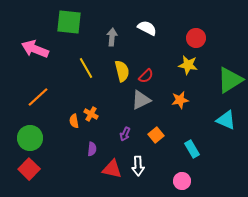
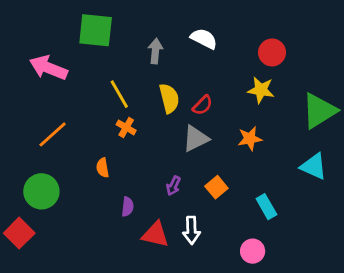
orange cross: (91, 114) -> (126, 127), moved
red square: (29, 169) -> (19, 233), moved

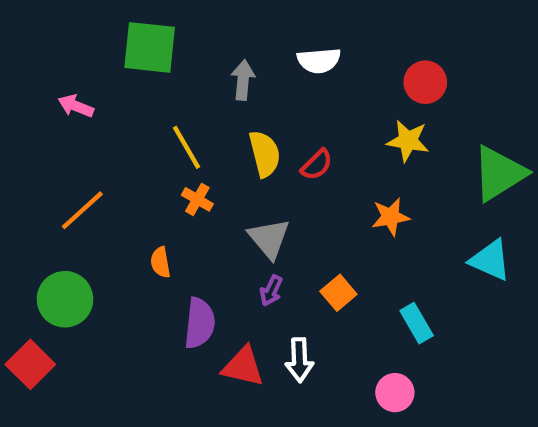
white semicircle: (204, 39) -> (319, 60), turned 148
pink arrow: (48, 68) -> (76, 106), size x0.6
gray triangle: (196, 139) -> (269, 238), moved, turned -44
purple semicircle: (128, 207) -> (200, 323), size x1.6

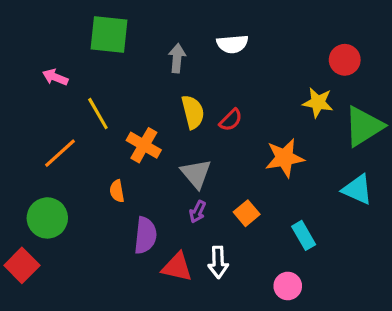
red circle: (425, 82) -> (345, 60), moved
yellow star: (408, 141) -> (318, 103), moved
yellow line: (187, 147) -> (98, 114), moved
orange cross: (197, 199) -> (144, 145), size x1.5
orange star: (391, 217) -> (285, 158), size x1.4

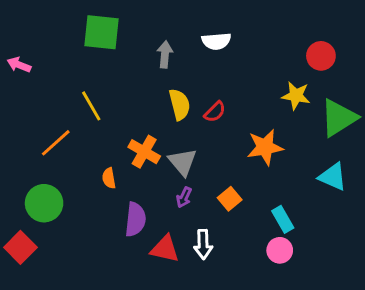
pink arrow: (55, 77) -> (19, 65), moved
orange cross: (144, 145) -> (144, 152), moved
pink circle: (288, 286) -> (280, 250), moved

